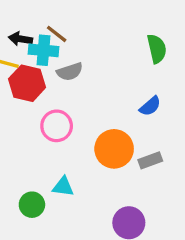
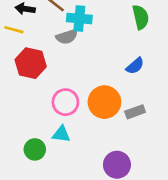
cyan cross: (43, 50) -> (79, 19), moved
red hexagon: (27, 83) -> (31, 63), moved
pink circle: (57, 126) -> (65, 102), moved

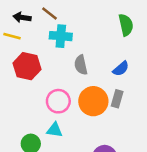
cyan cross: (79, 19) -> (61, 36), moved
gray semicircle: (67, 37) -> (81, 65), moved, turned 96
gray rectangle: (135, 112) -> (117, 99), moved, turned -54

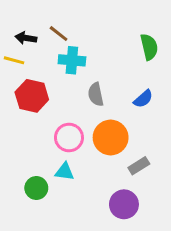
gray rectangle: (117, 99) -> (139, 166), moved, turned 42

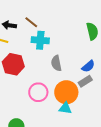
gray rectangle: (139, 166) -> (85, 81), moved
cyan triangle: (65, 172) -> (65, 108), moved

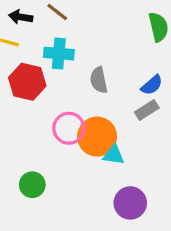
cyan cross: (40, 40) -> (59, 54), moved
orange circle: (66, 92) -> (97, 137), moved

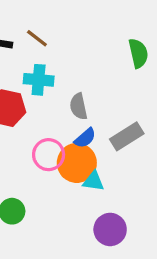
blue semicircle: (152, 85) -> (85, 138), moved
gray rectangle: (147, 110) -> (127, 136), size x1.4

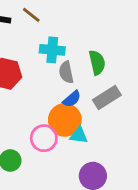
green semicircle: (138, 53) -> (97, 62), moved
cyan cross: (39, 80) -> (52, 50), moved
pink circle: (49, 155) -> (44, 138), moved

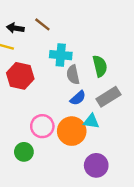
orange circle: (65, 120) -> (72, 131), moved
cyan triangle: (79, 135) -> (91, 121), moved
pink circle: (44, 138) -> (42, 126), moved

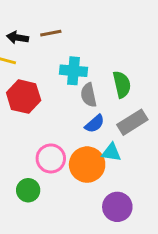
brown line: (42, 24) -> (51, 33), turned -49

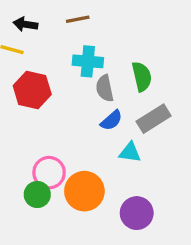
brown line: (51, 33) -> (78, 19), moved
pink circle: (51, 158) -> (49, 173), moved
orange circle: (87, 165) -> (84, 191), moved

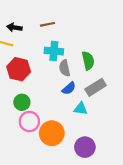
green circle: (37, 195) -> (22, 102), moved

